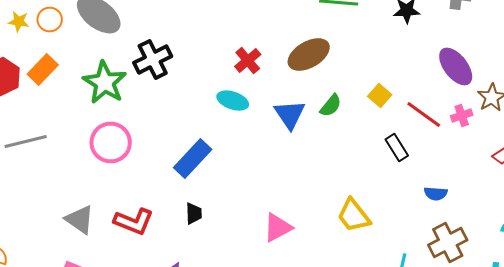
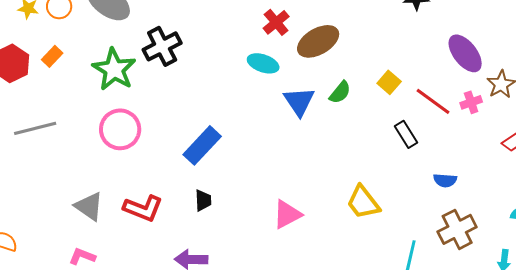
red cross: (248, 60) -> (276, 22), moved
orange rectangle: (43, 70) -> (52, 56), size x0.7
cyan ellipse: (233, 100) -> (263, 63), moved

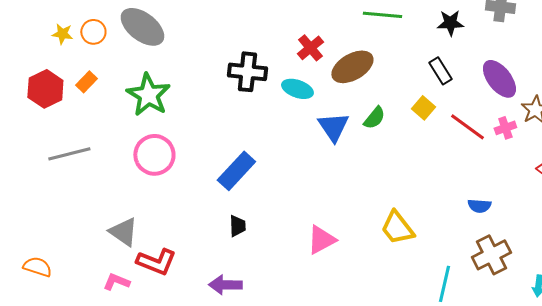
black cross: (162, 46) -> (247, 72), moved, turned 33
black rectangle: (406, 134) -> (440, 71), moved
red L-shape: (143, 208) -> (156, 262), moved

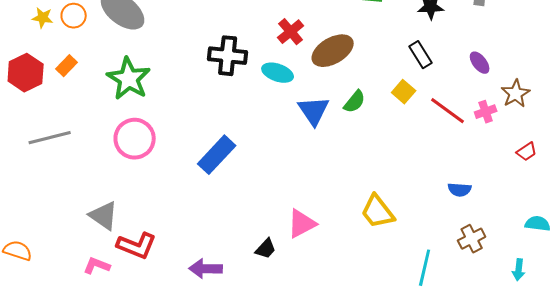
purple ellipse: (499, 79) -> (480, 63), size x0.6
black trapezoid: (237, 226) -> (266, 249), moved, turned 45
brown cross: (491, 255) -> (472, 239), size x0.7

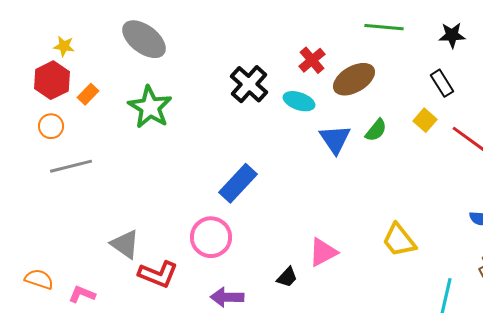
orange circle: (74, 16) -> (51, 126), moved
black cross: (228, 56) -> (249, 84), turned 36
red hexagon: (26, 73) -> (52, 80), moved
pink circle: (135, 139) -> (211, 237), moved
pink L-shape: (97, 266) -> (82, 294), moved

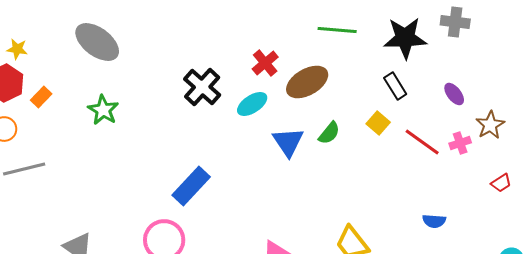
black star: (452, 35) -> (405, 38), size x1.6
cyan ellipse: (299, 101) -> (252, 104), turned -52
green star: (150, 107) -> (103, 110), size x0.7

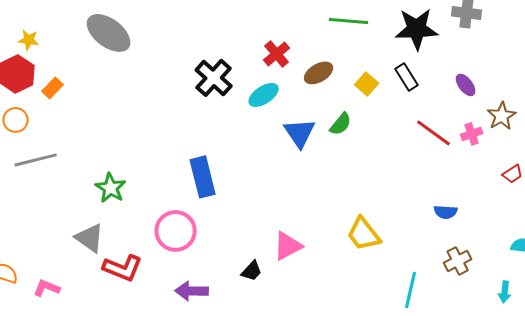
brown ellipse: (307, 82) -> (319, 73), size x0.7
green star: (103, 110) -> (111, 188), moved
yellow square: (378, 123) -> (367, 84), moved
blue rectangle: (191, 186) -> (203, 177), turned -57

